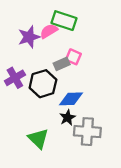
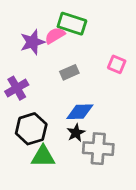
pink square: (73, 57) -> (117, 64), moved
black hexagon: (43, 84) -> (31, 129), moved
green triangle: (38, 139) -> (43, 156), turned -45

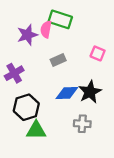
pink semicircle: (55, 35) -> (46, 29), turned -49
black star: (76, 133) -> (90, 92), moved, size x1.5
gray cross: (98, 149) -> (82, 124), size x0.7

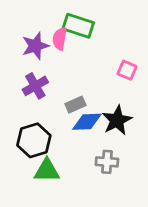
gray rectangle: (58, 60) -> (75, 105), moved
purple cross: (14, 73) -> (35, 86), moved

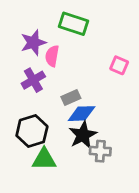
pink semicircle: (60, 39) -> (52, 56), moved
black star: (117, 120) -> (83, 135), moved

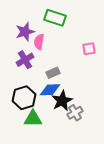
pink square: (119, 65) -> (89, 49), turned -32
blue diamond: (82, 114) -> (50, 90), moved
gray cross: (100, 151) -> (75, 113), turned -35

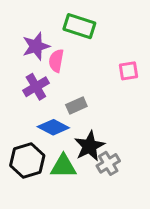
blue diamond: (50, 90) -> (53, 127), moved, turned 30
black hexagon: (24, 98) -> (27, 160), moved
green triangle: (33, 119) -> (63, 166), moved

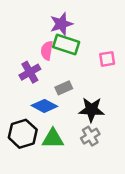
green rectangle: (79, 26) -> (66, 44), moved
purple star: (36, 46) -> (61, 24), moved
black star: (89, 146) -> (91, 110), moved, turned 30

